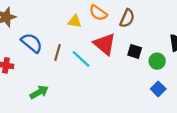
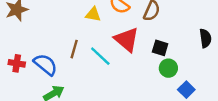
blue semicircle: (32, 43) -> (45, 65), moved
green circle: (157, 61) -> (168, 68), moved

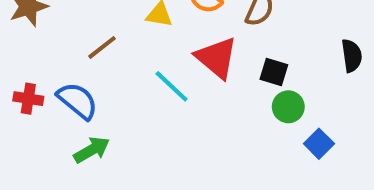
brown line: (74, 49) -> (102, 47), moved, turned 36

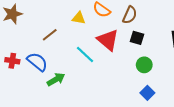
black square: (274, 72) -> (137, 38), moved
blue square: (319, 144) -> (147, 93), moved
green arrow: (92, 150) -> (56, 79), moved

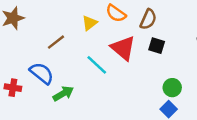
yellow triangle: (79, 18) -> (90, 23), turned -48
red cross: (12, 61) -> (13, 88), moved
green circle: (144, 65) -> (172, 88), moved

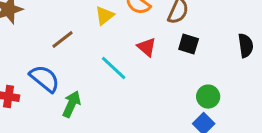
red triangle: (123, 48) -> (147, 47), size x0.6
green arrow: (63, 94) -> (72, 104), turned -36

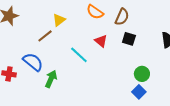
yellow triangle: (105, 15) -> (59, 20), moved

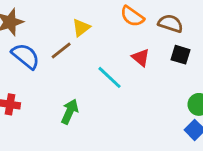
brown semicircle: (122, 17) -> (171, 23), turned -96
blue semicircle: (33, 62) -> (26, 56), moved

